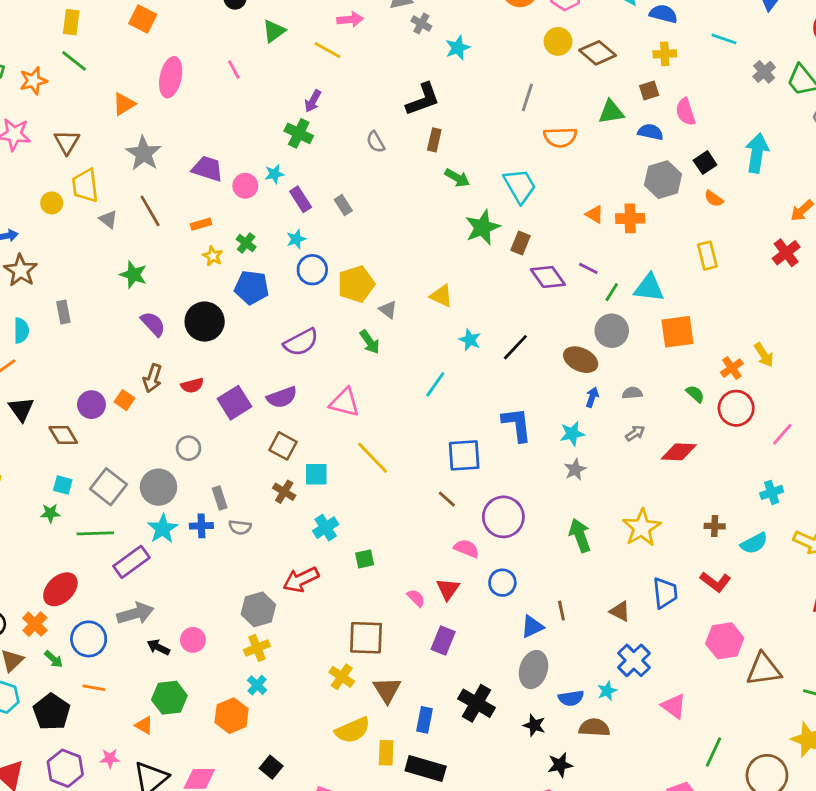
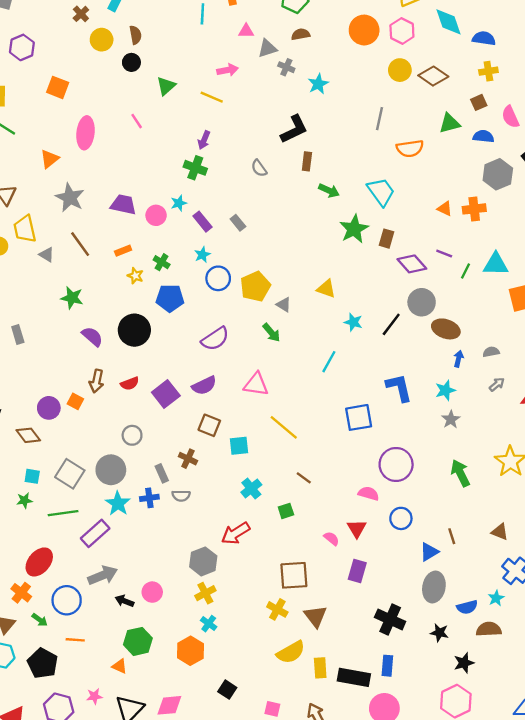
gray circle: (612, 331) -> (422, 302), moved
brown cross: (284, 492) -> (188, 459), moved
brown line: (447, 499) -> (304, 478), moved
blue rectangle: (424, 720) -> (387, 666), moved

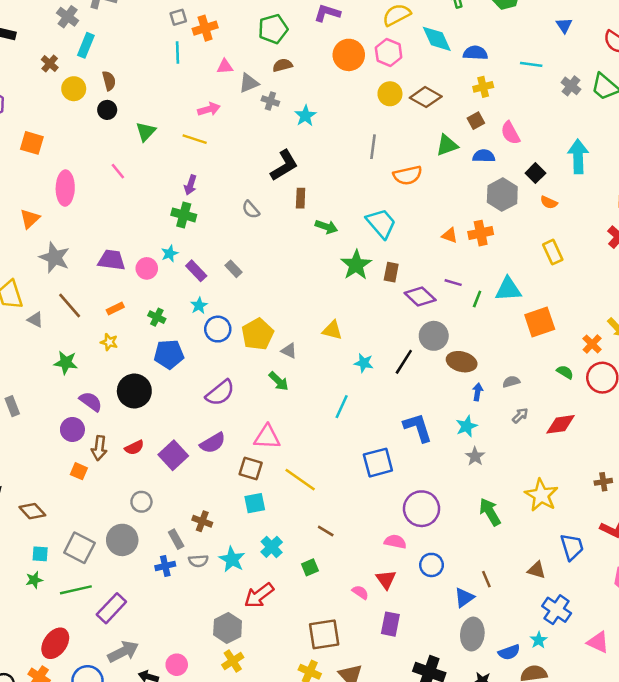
yellow star: (135, 276) -> (109, 342), moved
purple circle: (49, 408) -> (72, 429), moved
brown square: (209, 425) -> (251, 469), moved
cyan star: (118, 504) -> (232, 559), moved

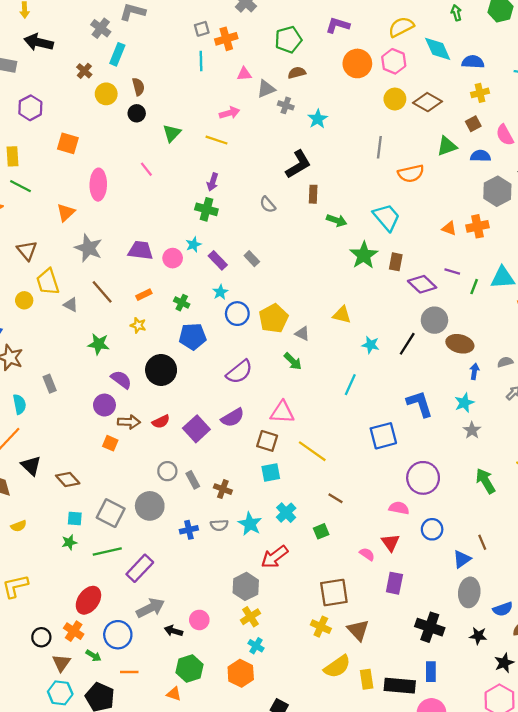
brown arrow: (99, 448) -> (129, 422), turned -95
gray rectangle: (176, 539) -> (193, 480), moved

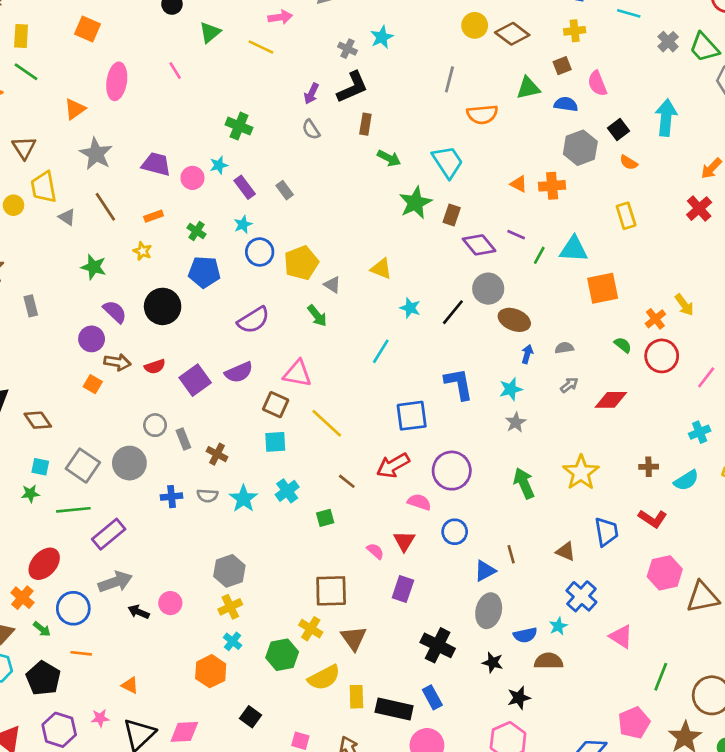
gray cross: (286, 105) -> (347, 49), moved
purple arrow: (213, 182) -> (311, 94), moved
red arrow: (275, 557) -> (393, 465), moved
green hexagon: (190, 668) -> (282, 655), moved
blue rectangle: (431, 672) -> (432, 697), turned -36

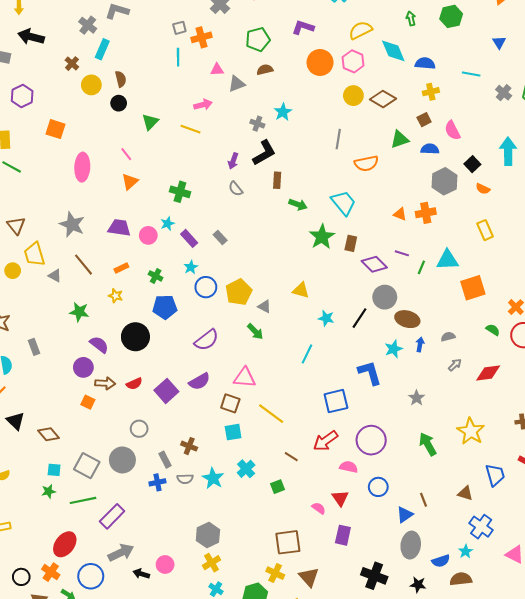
orange triangle: (75, 109) -> (130, 182), moved
cyan star: (511, 389) -> (394, 349), moved
gray rectangle: (183, 439) -> (165, 460), moved

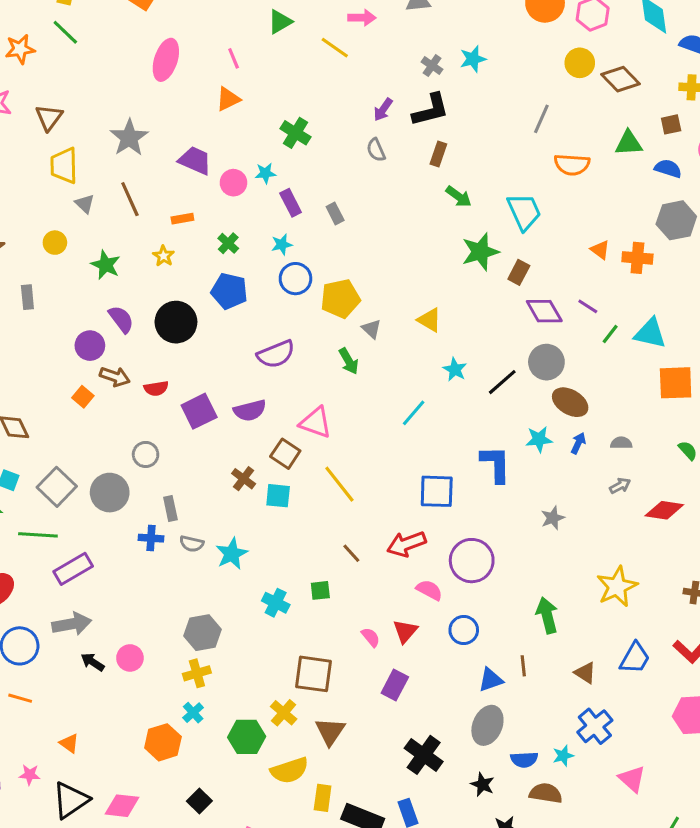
yellow circle: (13, 271) -> (55, 243), moved
green arrow: (428, 444) -> (547, 615), moved
brown cross: (189, 446) -> (244, 479), moved
cyan cross: (246, 469) -> (276, 603), moved, turned -36
blue trapezoid: (495, 475) -> (635, 658), turned 30

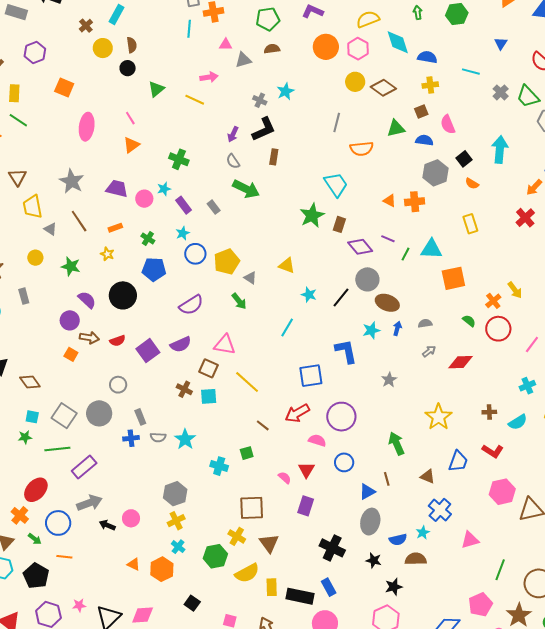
green arrow: (459, 197) -> (246, 189), moved, size x1.5
orange triangle: (69, 743) -> (134, 564), moved
pink triangle: (632, 779) -> (470, 540), turned -48

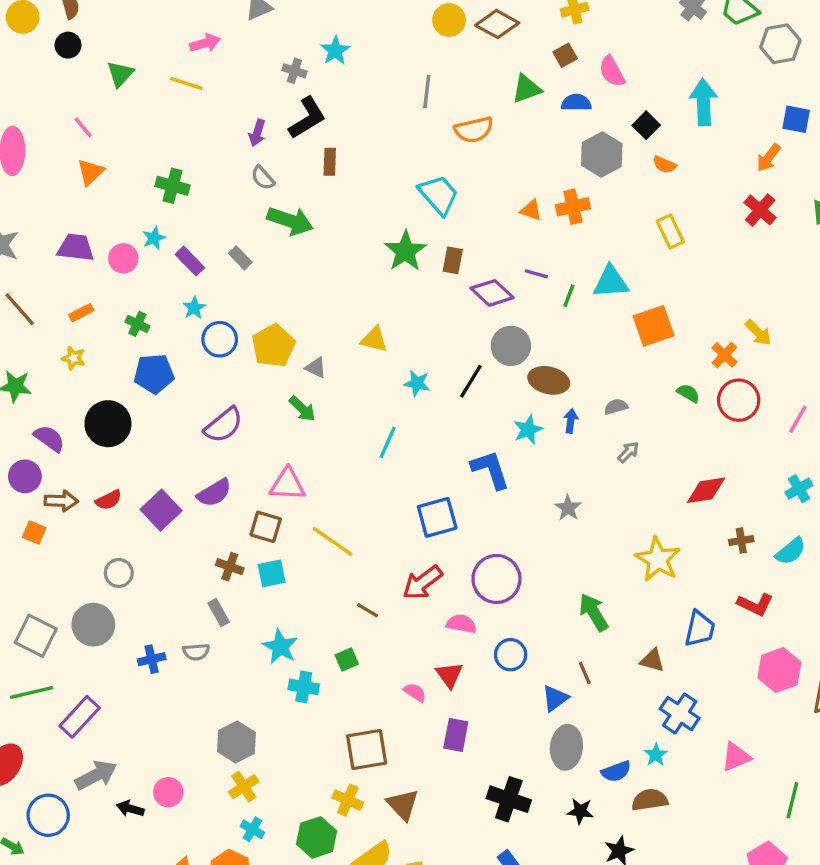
red diamond: (461, 362) -> (706, 490), moved
gray rectangle: (140, 417) -> (219, 613), moved
cyan star: (185, 439) -> (280, 647), moved

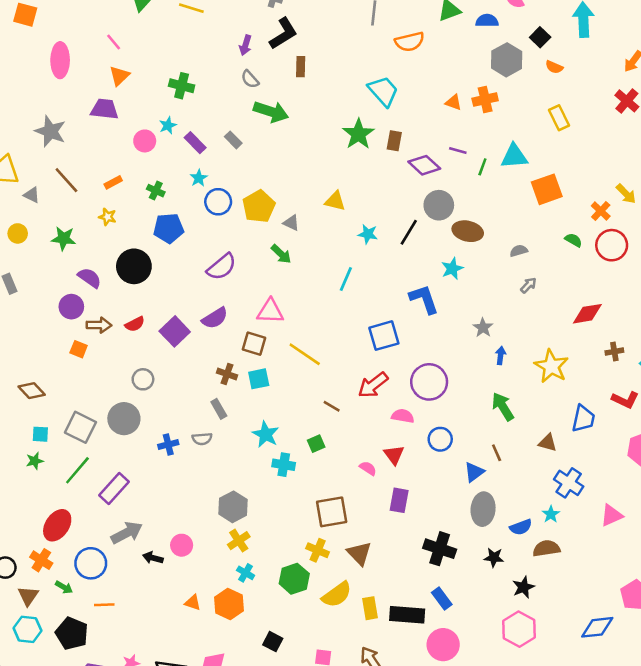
purple trapezoid: (76, 247) -> (105, 109), moved
blue arrow: (571, 421) -> (501, 356), moved
green line: (31, 692) -> (77, 470), turned -36

